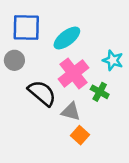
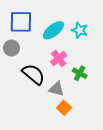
cyan star: (113, 60) -> (80, 30), moved
pink cross: (73, 73) -> (59, 59), size x0.7

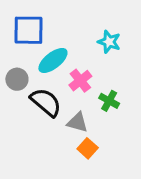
cyan ellipse: (53, 30) -> (53, 60), moved
gray circle: (11, 48) -> (17, 79), moved

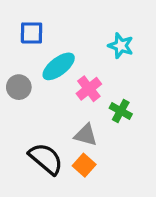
blue square: (28, 30) -> (32, 33), size x0.7
black semicircle: (46, 102) -> (46, 159), moved
orange square: (88, 148) -> (84, 165), moved

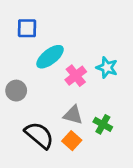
cyan star: (121, 46) -> (107, 68), moved
gray circle: (19, 87) -> (16, 91), moved
green cross: (121, 111) -> (103, 124), moved

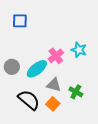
cyan ellipse: (50, 57) -> (37, 69), moved

